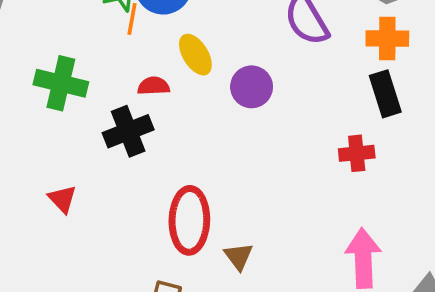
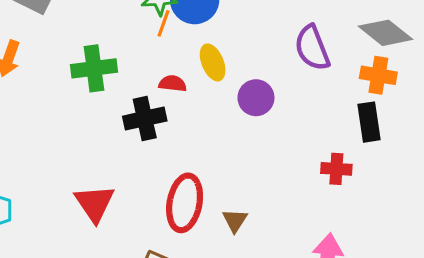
green cross: (61, 83) -> (94, 68), turned -30
red triangle: (62, 199) -> (95, 203), moved, size x1.6
brown triangle: (238, 256) -> (235, 220), moved

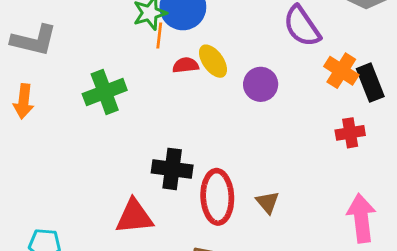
orange cross: (378, 75) -> (341, 71), moved, turned 36
red semicircle: (173, 83) -> (186, 65), moved
black cross: (145, 119) -> (172, 169), moved, turned 33
red triangle: (95, 203) -> (134, 217), turned -48

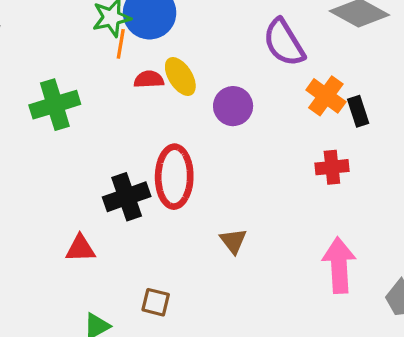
black rectangle: (370, 83) -> (358, 111), size x0.7
black cross: (172, 169) -> (127, 197), turned -30
red ellipse: (217, 197) -> (174, 177), moved
red triangle: (134, 217) -> (80, 248), size x0.7

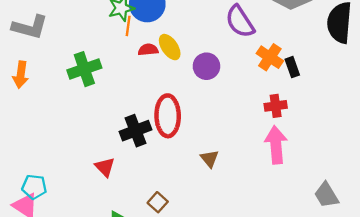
red triangle: (80, 248) -> (105, 167), turned 50
pink arrow: (339, 265) -> (276, 145), moved
brown square: (156, 302) -> (158, 202), turned 30

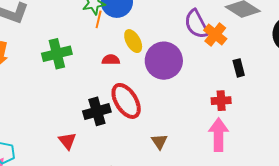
red semicircle: (148, 50) -> (111, 60), moved
orange cross: (270, 57) -> (215, 34), moved
purple circle: (206, 66) -> (164, 61), size x1.6
red ellipse: (168, 116) -> (126, 101), turned -36

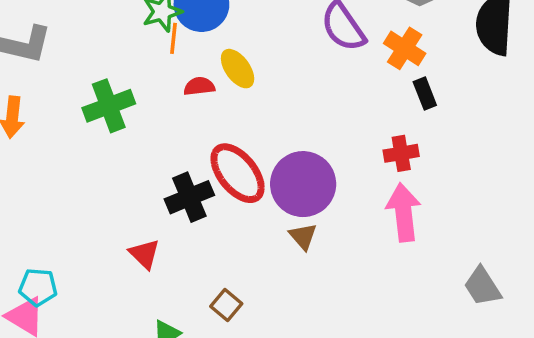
orange cross: (215, 34) -> (405, 48), moved
red semicircle: (111, 60) -> (199, 86), moved
purple circle: (164, 61) -> (303, 184), moved

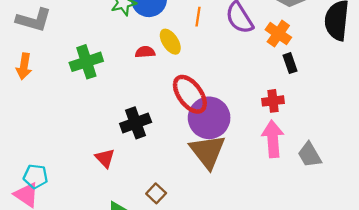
orange line: (174, 38) -> (198, 17), moved
red ellipse: (238, 173) -> (190, 94), moved
brown triangle: (303, 236) -> (208, 151), size x2.0
gray trapezoid: (482, 286) -> (309, 155), moved

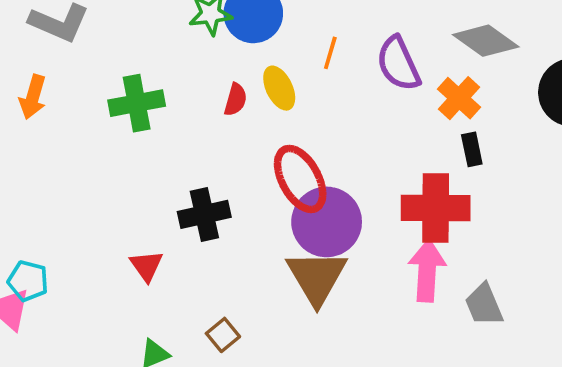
red semicircle: (145, 52) -> (236, 100), turned 102
red cross: (273, 101) -> (436, 208), size x1.8

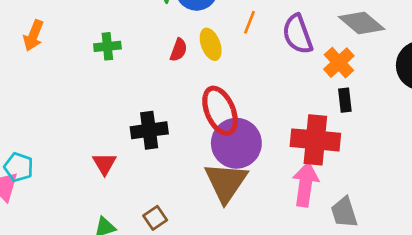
green cross: (137, 103) -> (107, 46), size x0.7

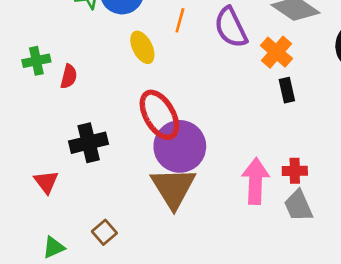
red semicircle: (179, 50) -> (69, 76), moved
red cross: (315, 140) -> (295, 171), moved, size x0.5

